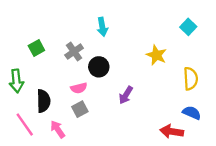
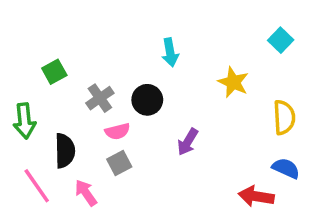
cyan arrow: (102, 27) -> (170, 52), moved
gray cross: (74, 52) -> (100, 98), moved

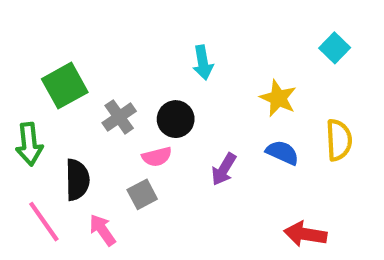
green square: (54, 72) -> (65, 86), size x1.5
pink semicircle: (117, 131) -> (157, 157), moved
blue semicircle: (286, 168) -> (282, 153), moved

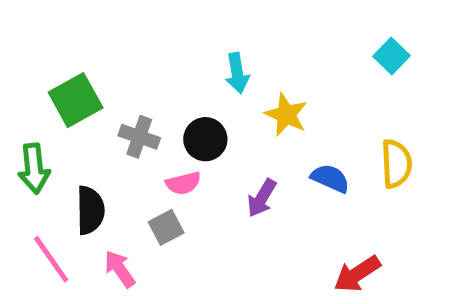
yellow star: (278, 98) -> (286, 115), moved
gray cross: (119, 117) -> (139, 137), turned -36
red arrow: (305, 234) -> (357, 274), turned -42

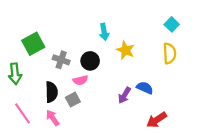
yellow semicircle: (396, 164) -> (170, 53), moved
blue semicircle: (330, 178) -> (145, 88), moved
purple arrow: (262, 198) -> (124, 95), moved
black semicircle: (90, 210) -> (51, 92), moved

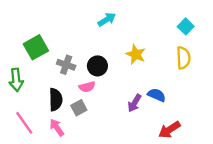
cyan arrow: (104, 32) -> (107, 19), moved, turned -112

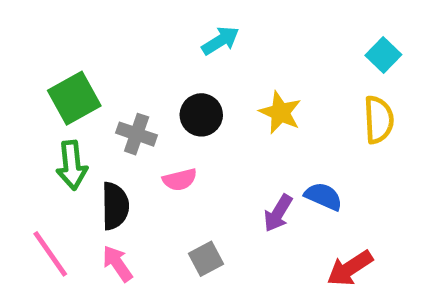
black circle: (97, 66) -> (201, 115), moved
green arrow: (16, 80) -> (72, 165), moved
gray square: (79, 108) -> (206, 259), moved

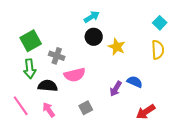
black circle: (201, 115) -> (94, 37), moved
pink semicircle: (180, 180) -> (75, 75), size x1.5
black semicircle: (115, 206) -> (48, 86), turned -84

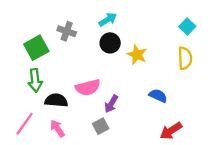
gray cross: (57, 56) -> (67, 31), moved
purple arrow: (116, 89) -> (111, 104), moved
pink line: (21, 106) -> (25, 124), turned 70

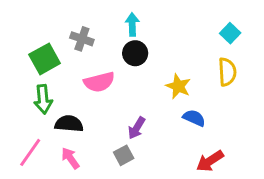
cyan arrow: (108, 20) -> (132, 24), turned -60
yellow star: (137, 55) -> (178, 86), moved
pink semicircle: (88, 87) -> (99, 82), moved

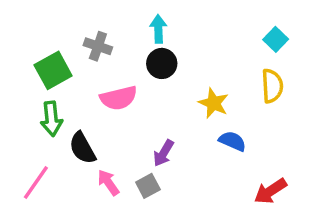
black semicircle: (69, 124) -> (82, 148), turned -124
pink arrow: (70, 158) -> (108, 182), moved
red arrow: (210, 161) -> (270, 191), moved

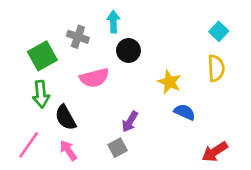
cyan arrow: (158, 29) -> (113, 22), moved
pink arrow: (108, 182) -> (68, 150), moved

